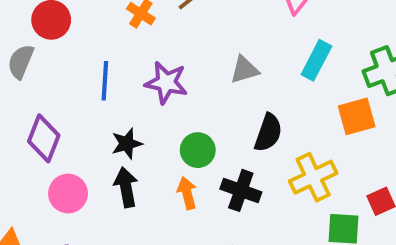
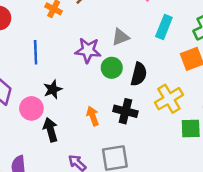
purple star: (166, 83) -> (88, 50), moved
green circle: (198, 150) -> (112, 68), moved
black arrow: (126, 187) -> (50, 130), moved
pink circle: (68, 194) -> (31, 108), moved

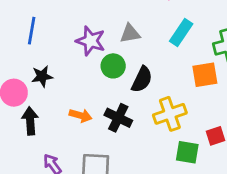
orange arrow: (93, 116) -> (81, 115), turned 114

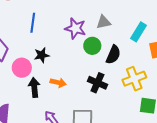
cyan rectangle: (181, 32) -> (139, 32), moved
orange arrow: (81, 115) -> (58, 83), moved

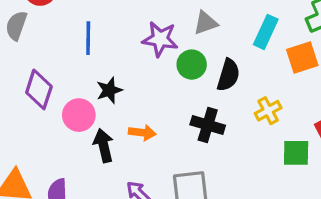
yellow cross: (134, 79) -> (268, 111), size x0.7

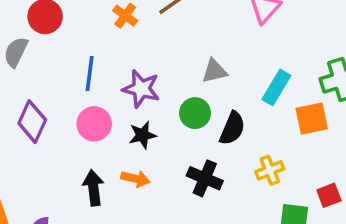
purple star: (160, 39) -> (141, 89), moved
black star: (109, 90) -> (143, 135), moved
pink circle: (79, 115) -> (94, 124), moved

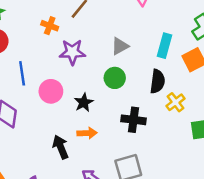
blue line: (90, 73) -> (22, 73), moved
purple star: (141, 89) -> (72, 52), moved
pink circle: (94, 124) -> (51, 91), moved
black semicircle: (232, 128) -> (157, 81), moved

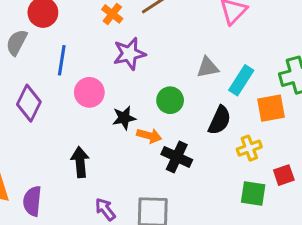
gray triangle: (120, 46) -> (208, 67), moved
purple star: (72, 52) -> (129, 54), turned -30
yellow cross: (176, 102) -> (249, 148), moved
orange arrow: (87, 133) -> (149, 136), moved

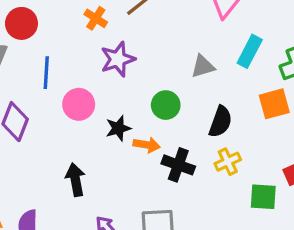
cyan rectangle: (241, 80) -> (250, 51), moved
yellow cross: (249, 148) -> (228, 162), moved

